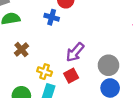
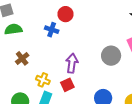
purple arrow: (75, 52) -> (72, 63), turned 144
gray circle: (108, 65) -> (111, 56), moved

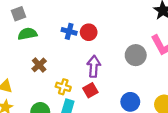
red circle: (66, 14) -> (89, 32), moved

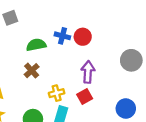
green semicircle: (27, 34) -> (36, 45), moved
yellow cross: (63, 87) -> (57, 93), turned -32

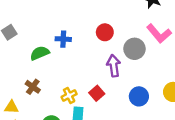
red circle: (83, 37) -> (105, 32), moved
brown cross: (32, 71) -> (33, 87), moved
purple arrow: (88, 72) -> (114, 66), moved

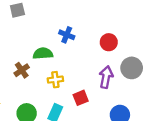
green semicircle: (40, 53) -> (43, 53), moved
yellow cross: (69, 95) -> (55, 80), moved

